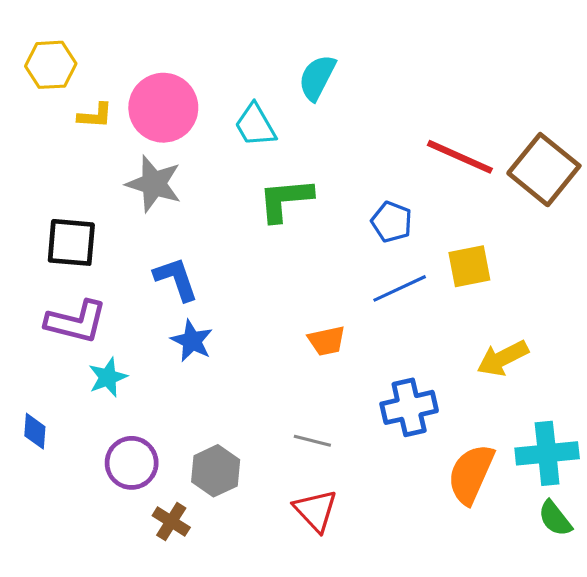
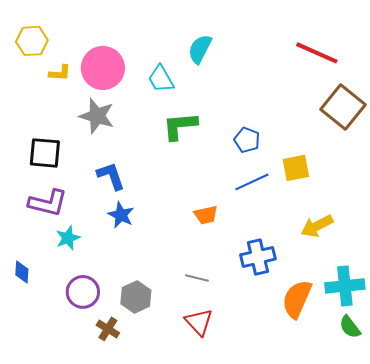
red line: (460, 157) -> (317, 53), moved

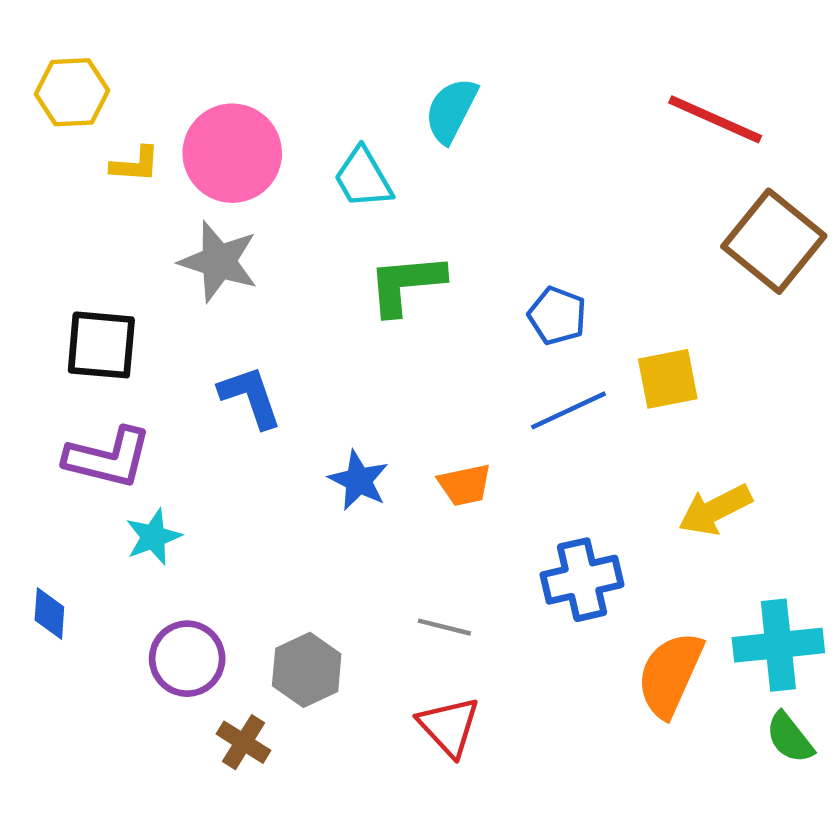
blue star: (121, 215) -> (359, 480), moved

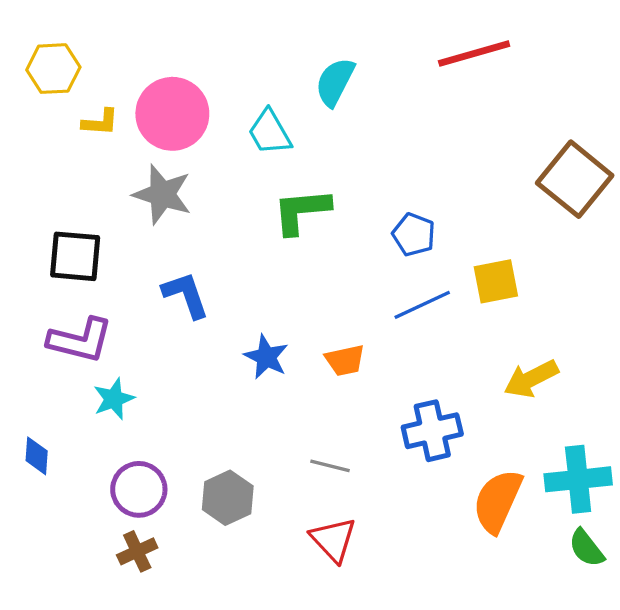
red line: (715, 119) -> (474, 53), moved, turned -40
brown cross: (244, 742) -> (137, 551), moved, turned 33

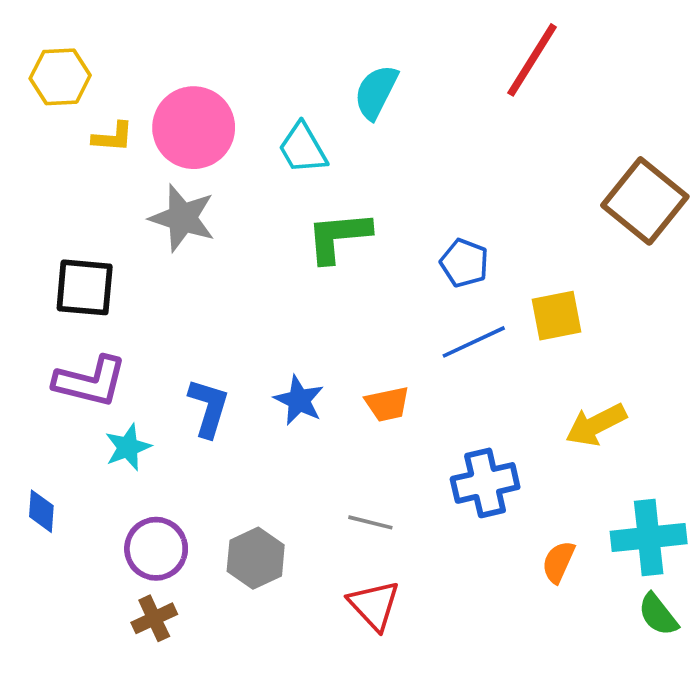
red line: (474, 53) -> (532, 60), turned -42
blue L-shape: (186, 295) -> (209, 408), moved, turned 36
orange semicircle: (498, 501) -> (558, 562), size x0.6

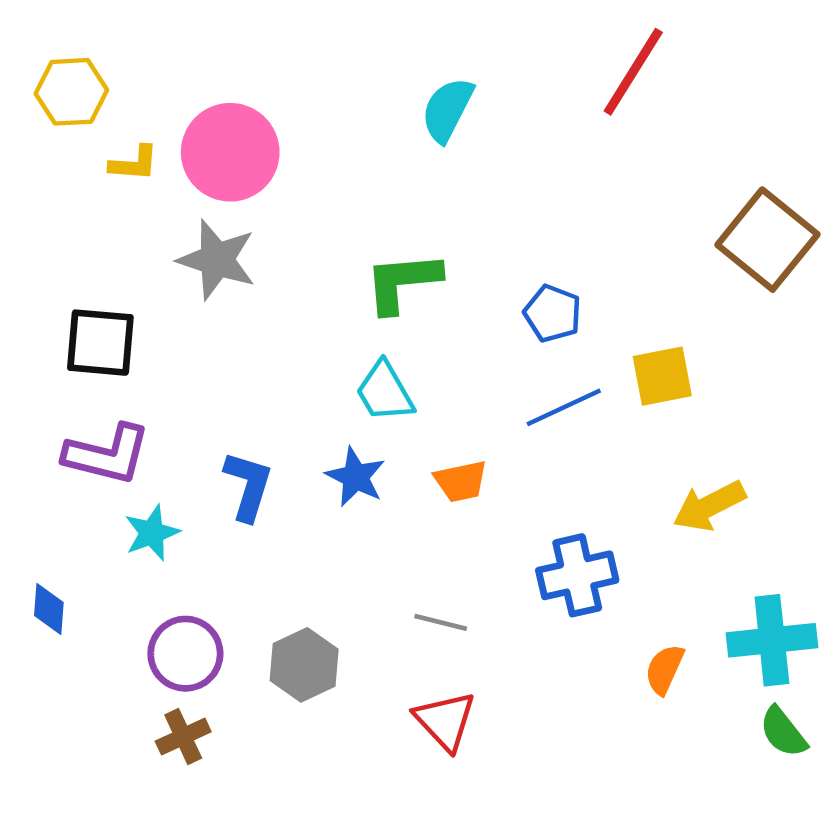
cyan trapezoid: (303, 148) -> (385, 392), moved

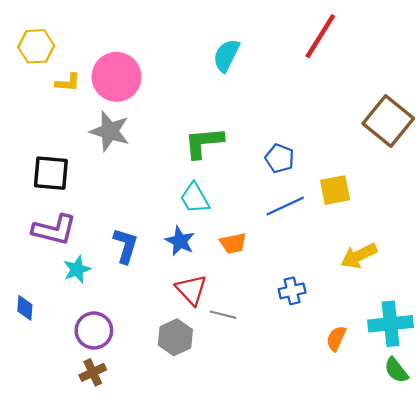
blue cross: (577, 575) -> (292, 291), size x0.7
gray hexagon: (304, 665) -> (175, 337), moved
red triangle: (445, 721) -> (191, 290), moved

